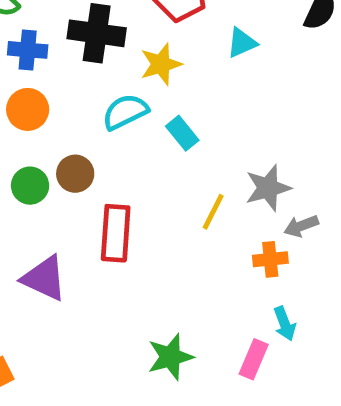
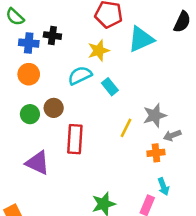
black cross: (97, 33) -> (52, 36), moved, size x0.6
cyan triangle: (242, 43) -> (141, 39), size x1.6

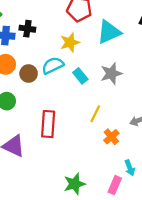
brown circle: (54, 108) -> (29, 74), moved
gray star: (155, 115) -> (111, 74), moved
orange cross: (156, 153) -> (111, 137), moved, turned -35

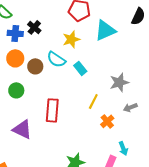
black cross: (27, 29) -> (34, 27), turned 32
cyan semicircle: (53, 65) -> (56, 59), turned -120
gray star: (111, 74) -> (119, 82), moved

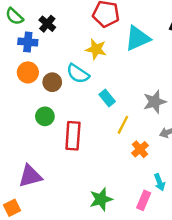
black cross: (34, 27) -> (47, 24), moved
yellow star: (71, 39) -> (96, 49), turned 30
cyan rectangle: (80, 68) -> (107, 98), moved
green circle: (16, 90) -> (45, 116), moved
purple triangle: (22, 129) -> (30, 176), moved, turned -40

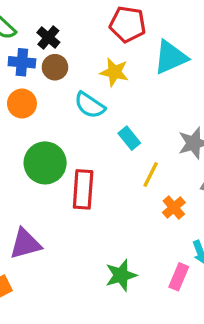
brown circle: (52, 82) -> (55, 67), moved
green circle: (45, 116) -> (45, 163), size x1.6

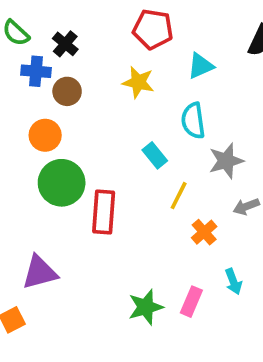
cyan triangle: (171, 57) -> (200, 66), size x0.7
brown circle: (55, 67) -> (67, 91), moved
orange circle: (22, 104) -> (45, 135), moved
cyan semicircle: (90, 105) -> (193, 121), moved, turned 48
pink rectangle: (179, 277) -> (191, 302), moved

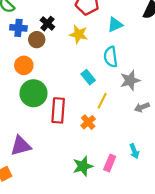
black cross: (65, 44) -> (47, 24), moved
orange cross: (204, 232) -> (88, 122), moved

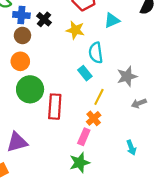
blue cross: (18, 28) -> (21, 15), moved
brown circle: (37, 40) -> (22, 35), moved
cyan semicircle: (111, 57) -> (96, 53), moved
orange cross: (88, 122) -> (94, 118), moved
pink rectangle: (110, 163) -> (84, 137), moved

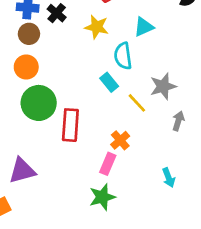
cyan triangle: (112, 20) -> (144, 27), moved
yellow line: (99, 97) -> (137, 103), moved, turned -70
gray arrow: (139, 103) -> (178, 121), turned 128

